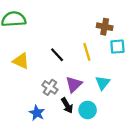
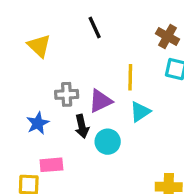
yellow line: (87, 52) -> (130, 77), moved
black line: (57, 55) -> (95, 27), moved
gray cross: (50, 87) -> (67, 94), turned 35

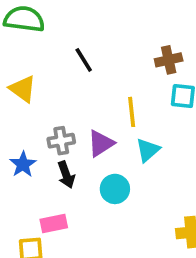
brown cross: (168, 36) -> (169, 60), turned -35
blue star: (38, 123) -> (23, 164), moved
black arrow: (82, 126) -> (66, 175), moved

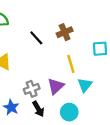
brown cross: (169, 60) -> (65, 32), moved

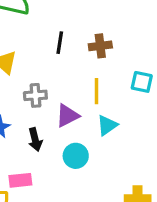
black line: (36, 38) -> (60, 43), turned 35
gray cross: (32, 89) -> (35, 95), moved

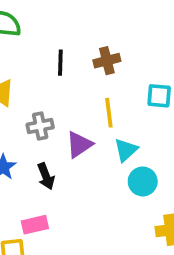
cyan circle: (76, 156) -> (143, 181), moved

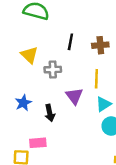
gray cross: (40, 126) -> (53, 70), moved
purple triangle: (79, 144) -> (74, 96), turned -42

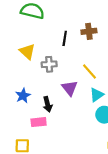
brown cross: (100, 45) -> (89, 31), moved
yellow line: (96, 79) -> (89, 72), turned -42
pink rectangle: (38, 143) -> (39, 122), moved

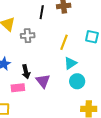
yellow line: (89, 72) -> (64, 42), turned 63
purple triangle: (70, 88) -> (43, 81), moved

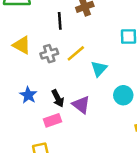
yellow line: (64, 42) -> (76, 53), moved, turned 42
cyan triangle: (70, 63) -> (99, 69), moved

